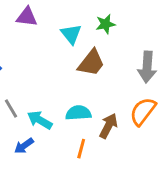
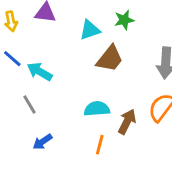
cyan triangle: (71, 34) -> (90, 30), turned 50
cyan arrow: (40, 120) -> (40, 72), moved

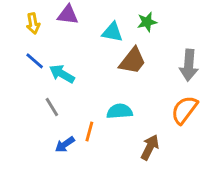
cyan triangle: (90, 30) -> (112, 32), turned 30
brown arrow: (127, 122) -> (150, 147), moved
orange line: (100, 145) -> (89, 131), moved

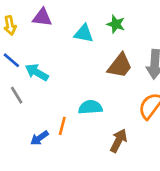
green star: (147, 22) -> (116, 24), turned 30
brown trapezoid: (133, 61) -> (120, 66), moved
gray line: (52, 107) -> (17, 95), moved

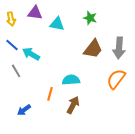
cyan triangle: (84, 33) -> (57, 24), moved
blue arrow: (39, 138) -> (24, 110), moved
brown arrow: (119, 141) -> (73, 105), moved

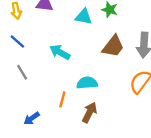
cyan triangle: (57, 24) -> (84, 17), moved
cyan arrow: (31, 54) -> (60, 52), moved

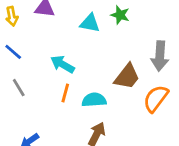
brown trapezoid: (113, 46) -> (127, 77), moved
orange line: (62, 99) -> (65, 93), moved

